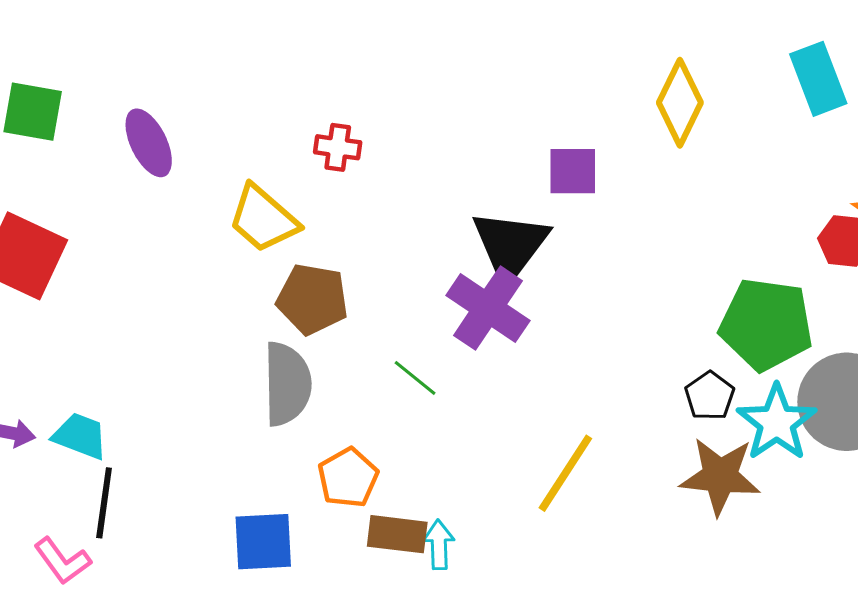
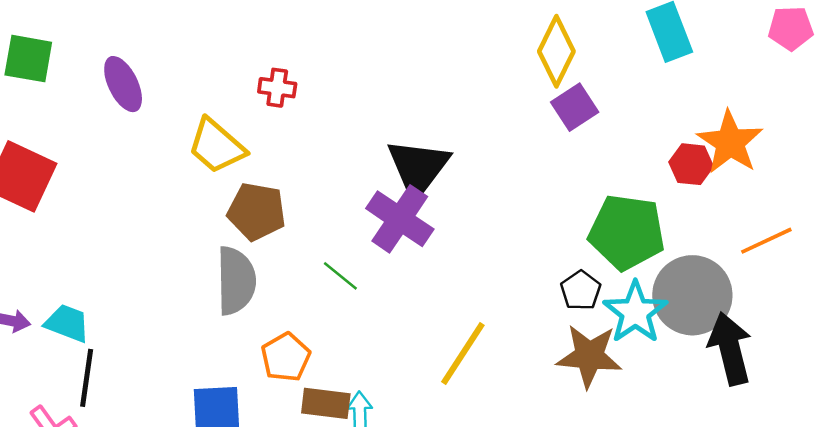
purple square: (573, 171) -> (575, 107), moved, turned -33

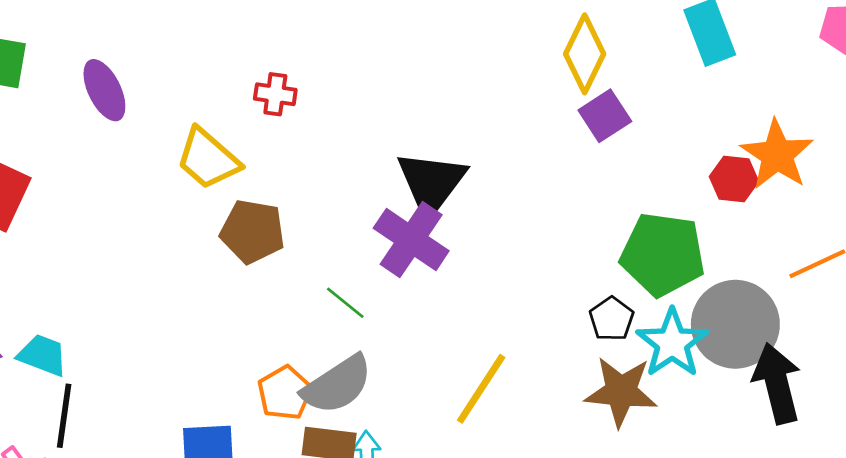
gray semicircle: (236, 281) -> (337, 385), moved, turned 58

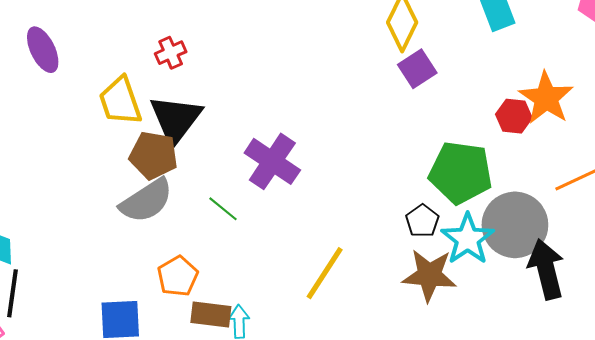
red cross: (275, 94) -> (171, 53), turned -32
yellow trapezoid: (208, 159) -> (120, 101), turned 30
black triangle: (431, 183) -> (176, 119), moved
gray semicircle: (337, 385) -> (146, 201), moved

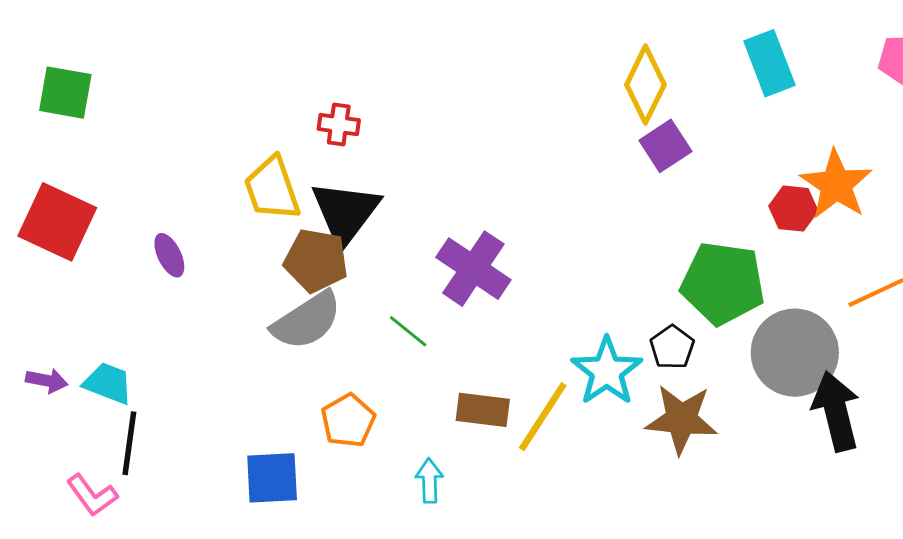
purple ellipse: (43, 50) -> (169, 255), moved, size x0.7
red cross: (171, 53) -> (339, 125), turned 32
cyan star: (468, 239) -> (607, 371), moved
brown rectangle: (211, 314) -> (483, 410), moved

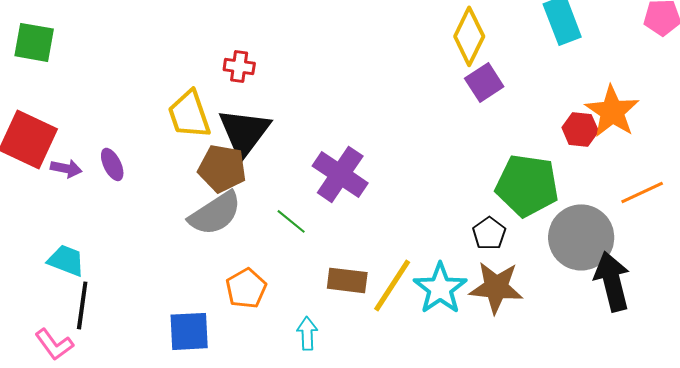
cyan star: (607, 371) -> (440, 288), moved
purple arrow: (47, 381) -> (66, 168), moved

